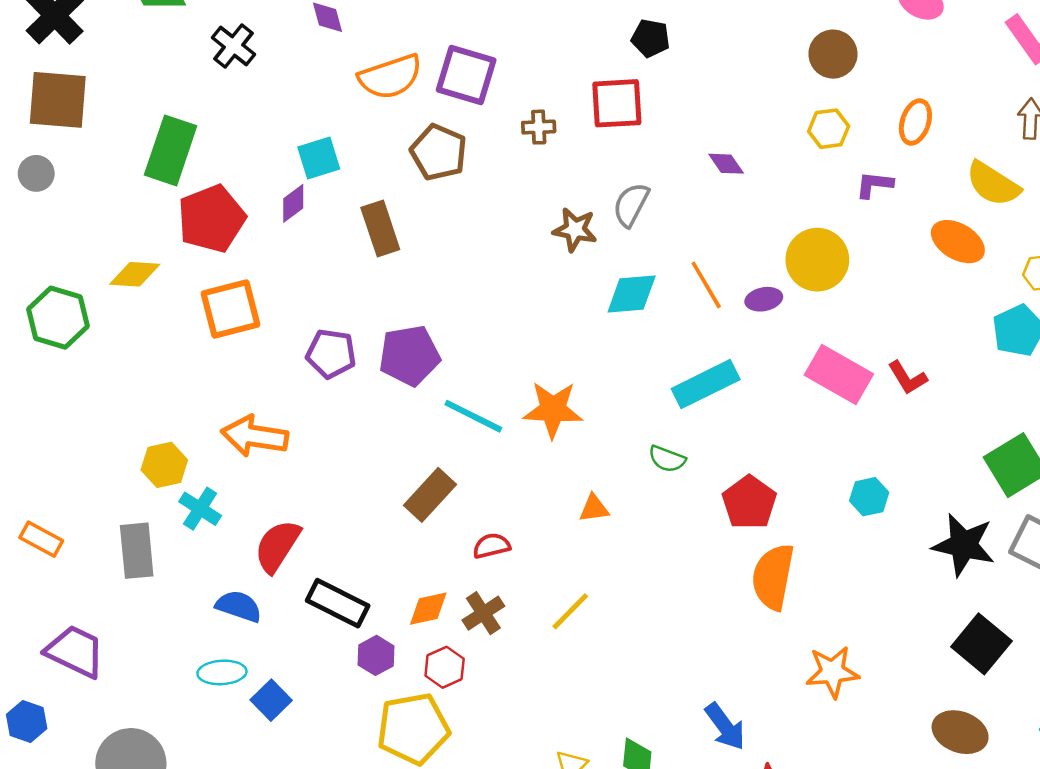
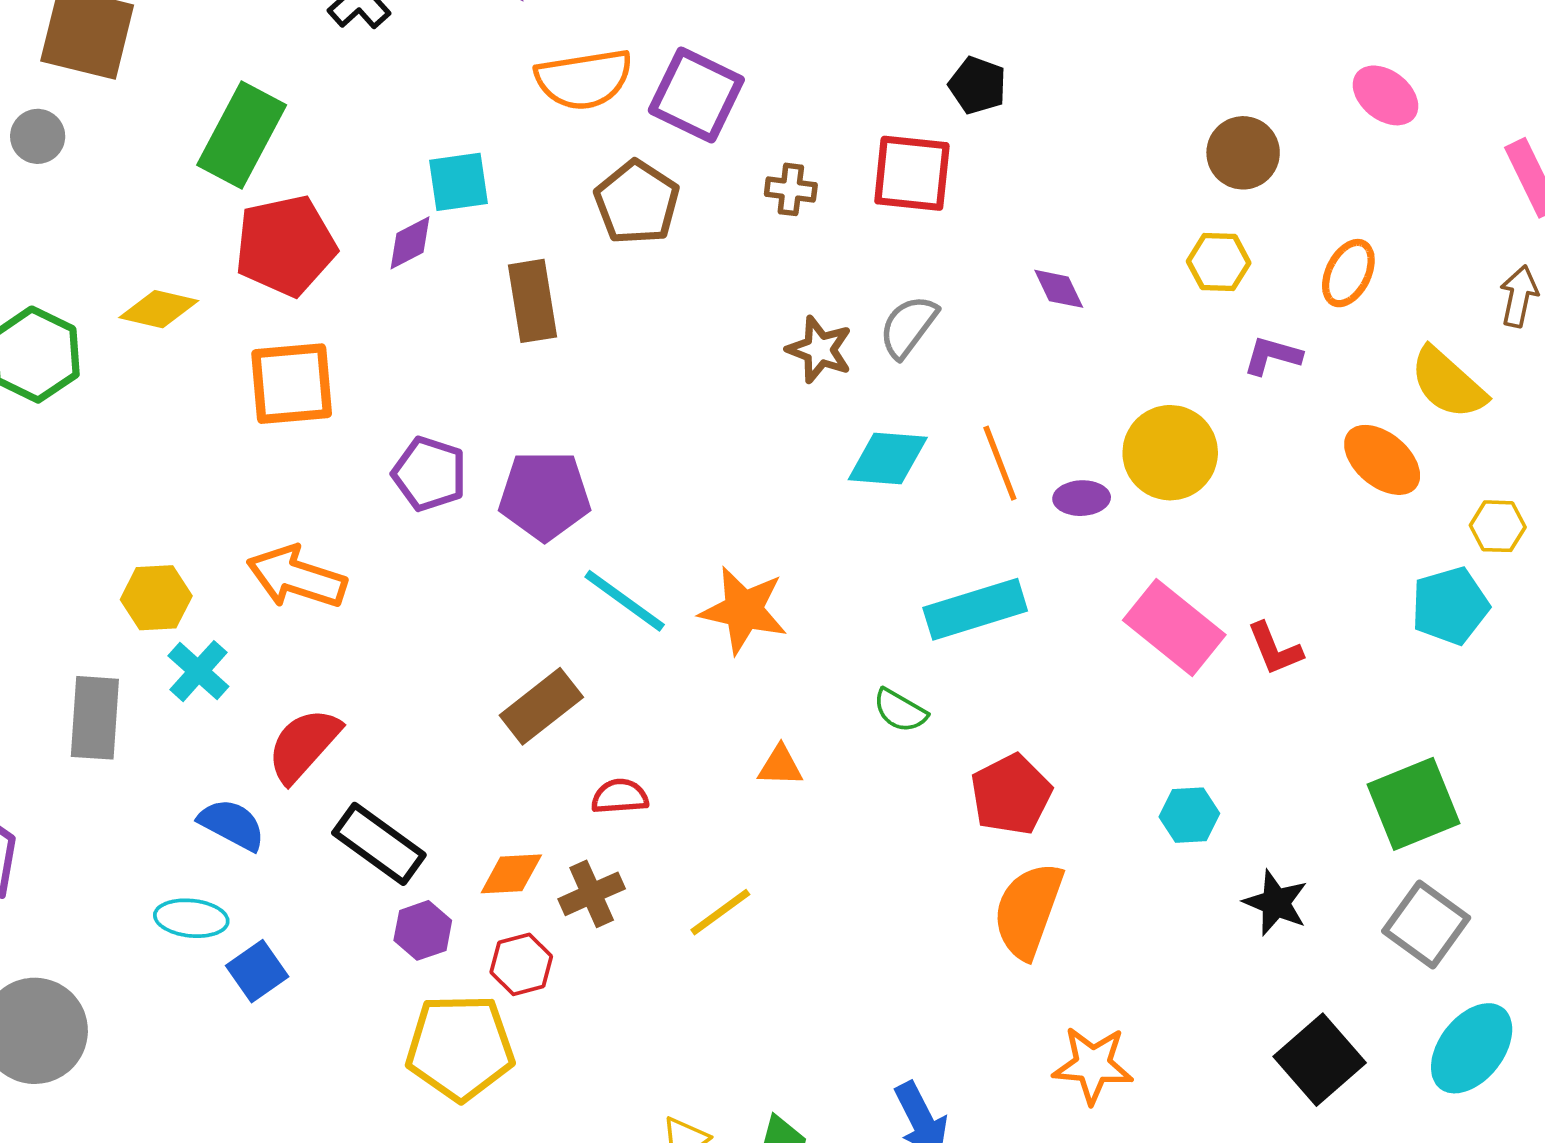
black star: (964, 545) -> (1276, 903), moved, size x0.7

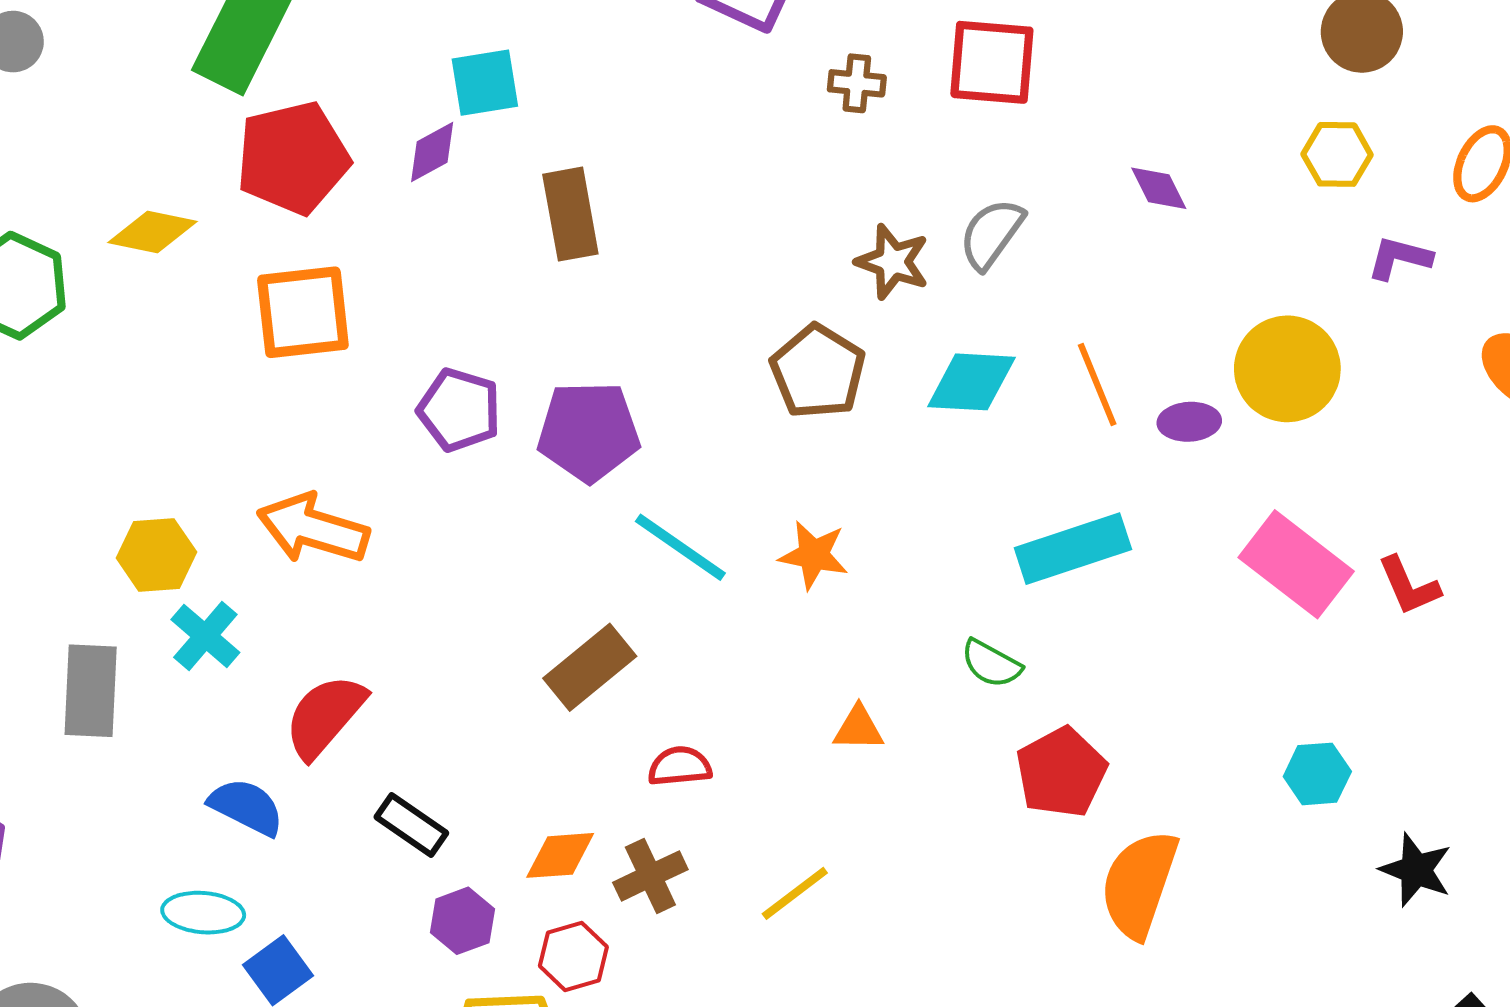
brown pentagon: (637, 202) -> (818, 372), moved
orange star: (743, 610) -> (814, 555), size x0.7
red pentagon: (1011, 795) -> (1061, 772), moved
black rectangle: (379, 844) -> (411, 825), size x0.7

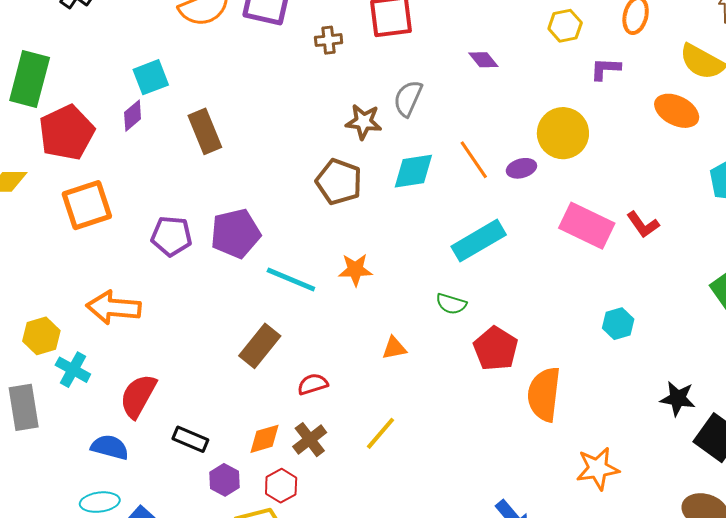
black star: (1416, 870) -> (678, 398), moved

